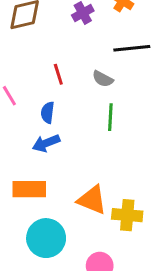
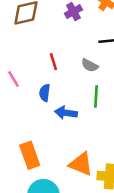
blue arrow: (46, 143) -> (66, 113), moved, turned 30
orange rectangle: (29, 189) -> (30, 155), turned 70

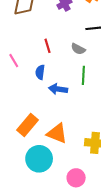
orange rectangle: (30, 155) -> (27, 125), turned 60
orange triangle: (81, 164) -> (57, 133), moved

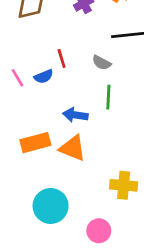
blue semicircle: (40, 72) -> (44, 76), moved, turned -120
orange rectangle: (27, 125) -> (35, 143), moved, turned 35
orange triangle: (57, 133) -> (73, 148), moved

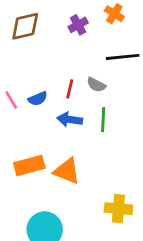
red line: (62, 59) -> (70, 89), moved, turned 30
blue arrow: (75, 115) -> (70, 120), moved

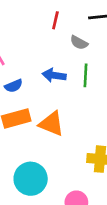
red line: (70, 89) -> (55, 20), moved
blue semicircle: (38, 99) -> (14, 86), moved

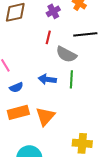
gray semicircle: (79, 43) -> (66, 54), size x1.5
orange triangle: (52, 124) -> (45, 116), turned 50

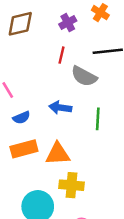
green line: (71, 79) -> (98, 119), moved
orange triangle: (45, 116) -> (58, 154), turned 45
yellow cross: (82, 143) -> (72, 185), moved

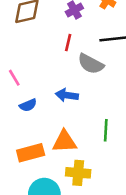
green line: (98, 119) -> (106, 130), moved
orange rectangle: (24, 149) -> (31, 153), moved

